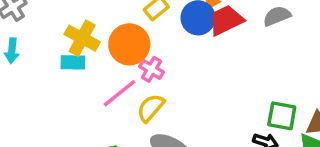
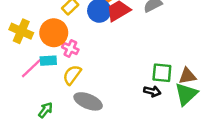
cyan rectangle: (73, 62) -> (48, 61), moved
pink line: (119, 93) -> (32, 68), moved

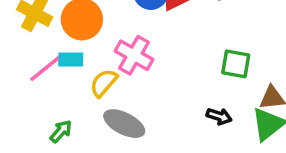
pink cross: (70, 48) -> (134, 55), moved, size x1.5
green square: (162, 73) -> (236, 64), moved

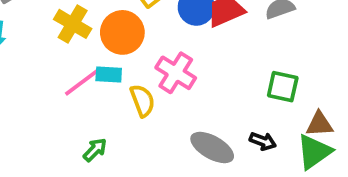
yellow semicircle: (104, 83) -> (142, 101), turned 116
gray ellipse: (124, 124) -> (212, 147), moved

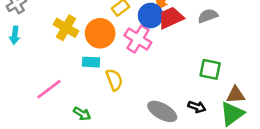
pink cross: (176, 73) -> (138, 39), moved
pink line: (82, 82) -> (49, 89), moved
green arrow: (95, 150) -> (82, 114), turned 78

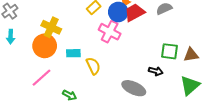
orange circle: (100, 33) -> (45, 46), moved
brown triangle: (236, 95) -> (191, 55), moved
black arrow: (197, 107) -> (156, 71), moved

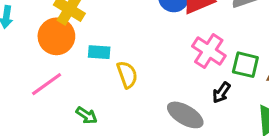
pink cross: (110, 32) -> (209, 51), moved
black arrow: (156, 71) -> (221, 93), turned 104

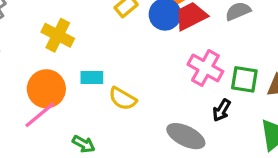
orange circle: (56, 36) -> (46, 89), moved
yellow semicircle: (127, 75) -> (123, 99), turned 144

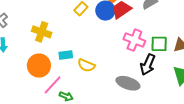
black arrow: (222, 110) -> (148, 65), size x1.5
pink line: (40, 115) -> (53, 85), moved

